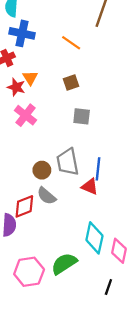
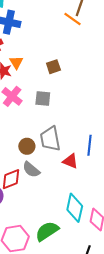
orange line: (71, 43) -> (73, 19), moved
gray square: (82, 116) -> (43, 99), moved
blue line: (98, 169) -> (89, 145), moved

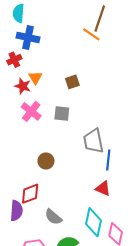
gray trapezoid: (50, 139) -> (93, 141), moved
red triangle: (70, 161) -> (103, 188), moved
gray semicircle: (31, 170) -> (53, 217), moved

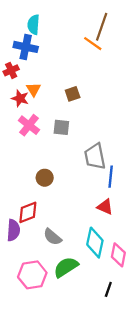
cyan semicircle: (19, 13) -> (33, 25), moved

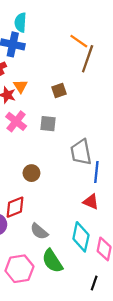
brown line: (102, 27) -> (88, 59), moved
green semicircle: (66, 267) -> (52, 261), turned -90

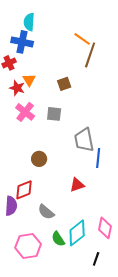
red triangle: (91, 202) -> (77, 185), moved, turned -42
cyan diamond: (81, 237) -> (77, 233), moved, turned 40
green semicircle: (52, 261) -> (58, 239), size x0.7

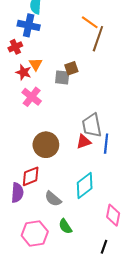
gray square: (54, 114) -> (62, 77), moved
brown circle: (39, 159) -> (46, 145), size x1.6
red triangle: (77, 185) -> (84, 142), moved
cyan diamond: (77, 233) -> (85, 186), moved

